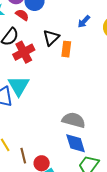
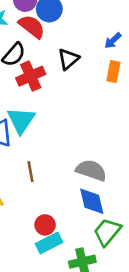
red semicircle: (22, 15) -> (32, 26), size x1.5
orange rectangle: (66, 49) -> (113, 72), moved
brown line: (23, 156) -> (31, 172), moved

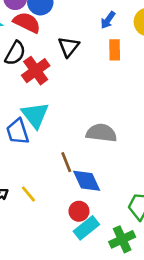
gray semicircle: (91, 170) -> (101, 133), moved
brown line: (31, 172) -> (66, 162), moved
blue diamond: (92, 201) -> (87, 181), moved

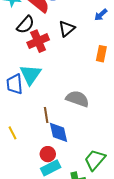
orange rectangle: (115, 50) -> (101, 54), moved

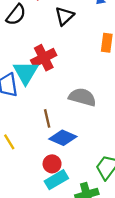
red cross: (38, 41) -> (44, 58), moved
blue diamond: (59, 132) -> (63, 138), turned -50

